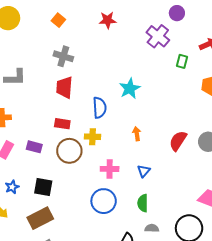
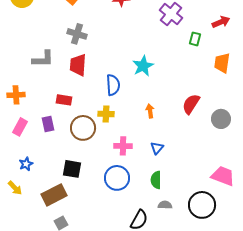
gray L-shape: (15, 77) -> (43, 59), moved
red rectangle: (62, 124) -> (64, 100), moved
red semicircle: (178, 141) -> (191, 104), moved
purple rectangle: (34, 147) -> (48, 124), turned 63
black square: (43, 187) -> (72, 169), moved

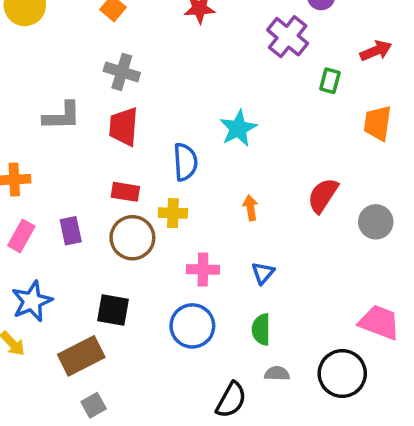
red rectangle: (64, 100) -> (125, 192), moved
blue star: (26, 164) -> (32, 301), size x1.6

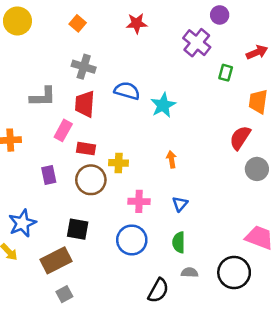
blue semicircle: (185, 162) -> (127, 91), moved, turned -70
red semicircle: (323, 195) -> (240, 138), moved
pink rectangle: (21, 236) -> (63, 130), moved

